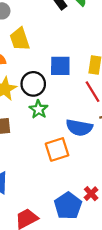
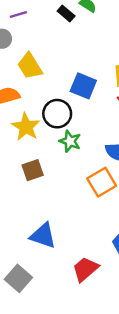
blue square: (60, 66) -> (83, 86), turned 35

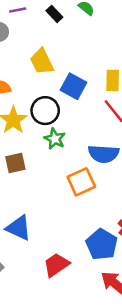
black rectangle: (66, 14) -> (54, 14), moved
yellow trapezoid: (30, 66) -> (42, 62), moved

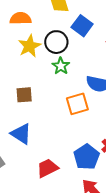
brown square: (15, 163) -> (24, 95), moved

